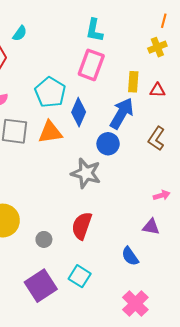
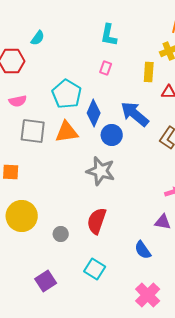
pink rectangle: (91, 65) -> (106, 68), size x0.5
yellow rectangle: (133, 82) -> (149, 72), moved
blue arrow: (122, 113) -> (135, 114), turned -80
blue circle: (108, 144) -> (112, 135), moved
purple square: (41, 286) -> (46, 281), moved, size x0.7

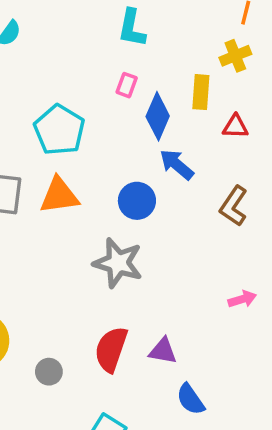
blue diamond: (94, 113) -> (158, 116), moved
blue arrow: (135, 114) -> (177, 165), size x0.7
purple triangle: (163, 222) -> (163, 351), moved

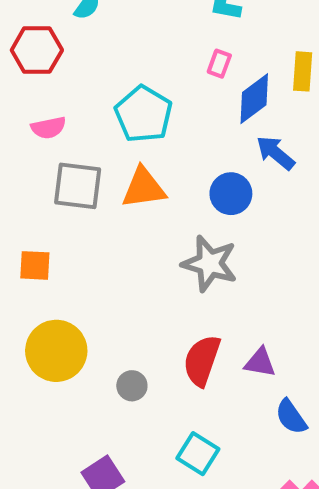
blue diamond: (158, 116) -> (254, 99), turned 30

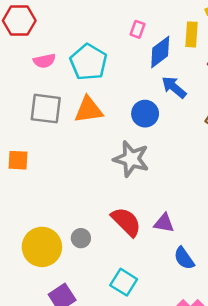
pink semicircle: (49, 128) -> (44, 61), moved
yellow circle: (56, 351) -> (42, 247), moved
red semicircle: (202, 361) -> (126, 222), turned 116

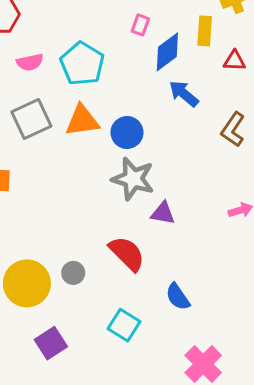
gray square: (46, 109) -> (31, 119), turned -32
blue circle: (145, 114) -> (127, 132), moved
purple triangle: (164, 223) -> (163, 213), moved
blue semicircle: (184, 258) -> (178, 297), moved

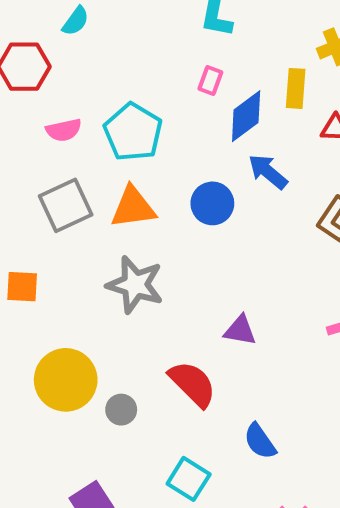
blue circle: (127, 132) -> (212, 203), moved
gray star: (133, 179) -> (135, 285), moved
yellow circle: (27, 283) -> (66, 380), moved

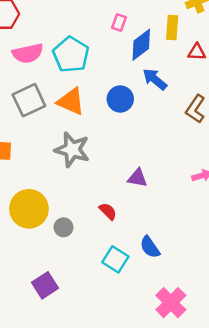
pink semicircle: (64, 130) -> (28, 53), size x1.4
orange triangle: (133, 207) -> (71, 101), turned 32
red semicircle: (193, 384) -> (108, 211), size x0.6
cyan square: (189, 479) -> (115, 259), moved

